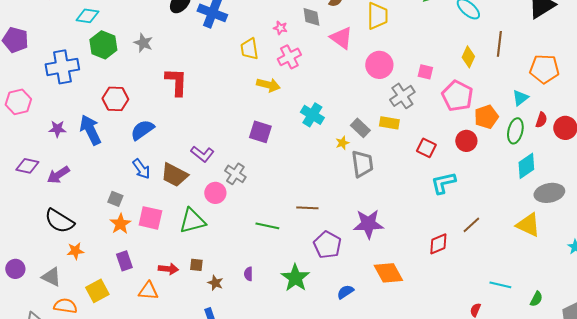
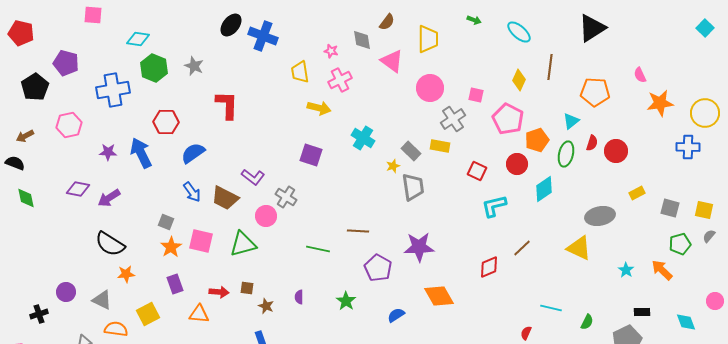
cyan diamond: (526, 166) -> (544, 189), moved
green star: (295, 278) -> (346, 301), size x0.7

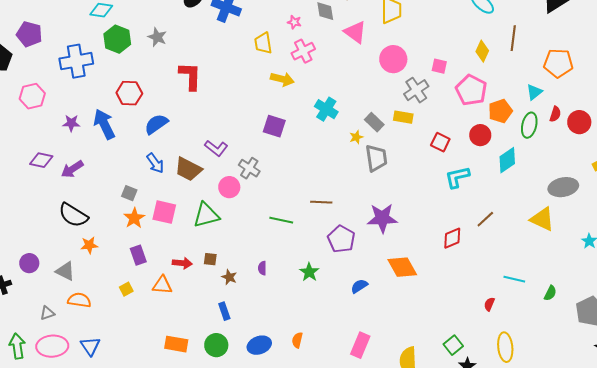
yellow square: (148, 314) -> (126, 289), moved, size x0.6

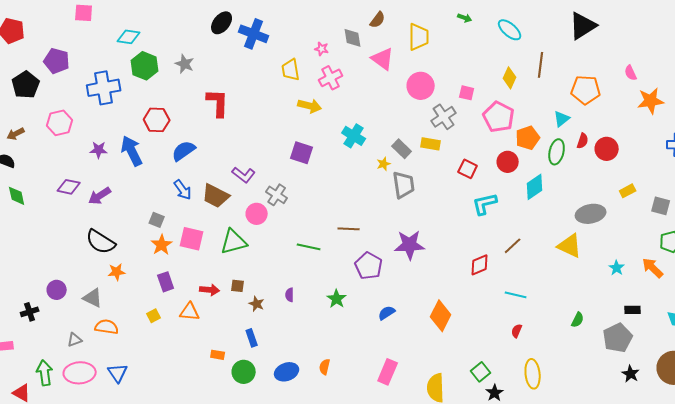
orange diamond: (402, 267) -> (441, 316), moved, turned 56
cyan line: (514, 279) -> (516, 295), moved
orange rectangle: (176, 344) -> (218, 355), moved, size x0.6

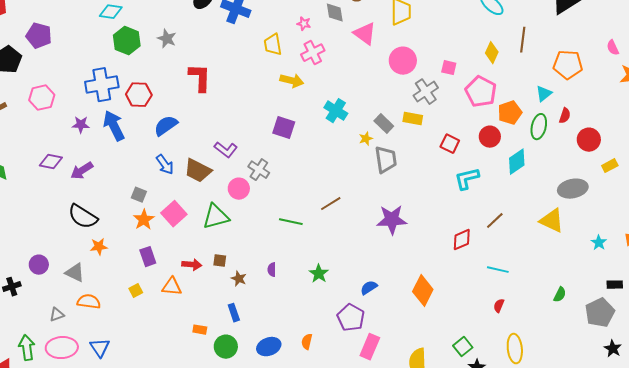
blue cross: (104, 88) -> (102, 85), moved
red circle: (607, 149) -> (589, 140), moved
brown line: (349, 229) -> (331, 204), turned -35
pink square: (192, 239) -> (174, 214), turned 35
purple pentagon: (369, 266) -> (351, 318), moved

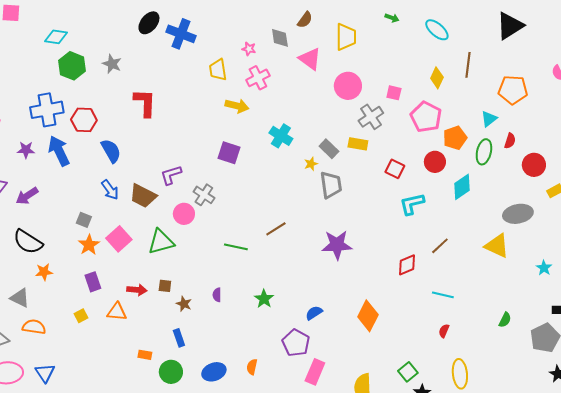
blue semicircle: (166, 126) -> (111, 151), turned 95
purple L-shape: (226, 150) -> (171, 175), turned 125

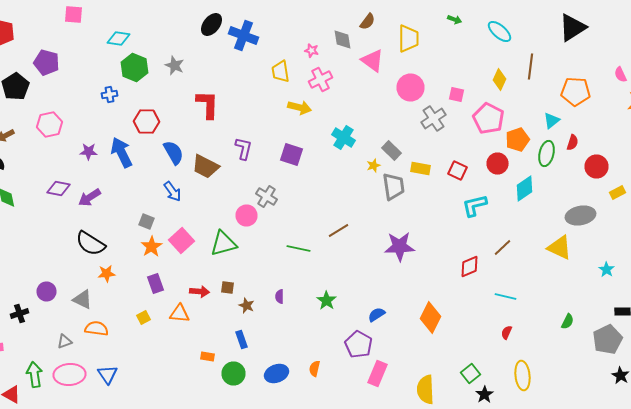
blue cross: (47, 110) -> (110, 94), moved, size x0.5
yellow rectangle: (358, 144) -> (420, 168), moved
purple L-shape: (171, 175) -> (244, 148), moved, turned 120
brown trapezoid: (143, 196) -> (206, 166), moved

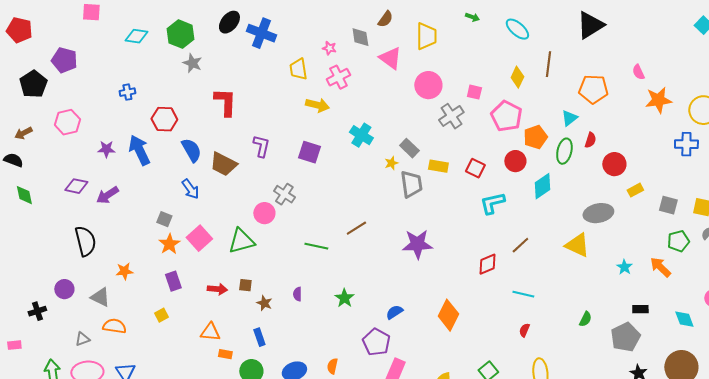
green hexagon: (134, 68) -> (180, 34), moved
black semicircle: (90, 244) -> (85, 241), moved, turned -136
orange triangle: (180, 314) -> (210, 332), moved

